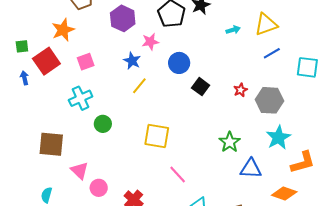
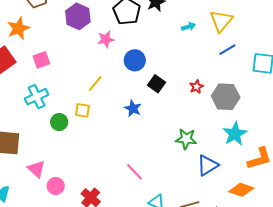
yellow triangle: (266, 24) -> (221, 21), turned -30
blue star: (132, 61) -> (133, 108), moved
yellow square: (157, 136) -> (82, 110), moved, size x0.6
green star: (230, 142) -> (186, 139), turned -30
blue triangle: (251, 169) -> (208, 165), turned -35

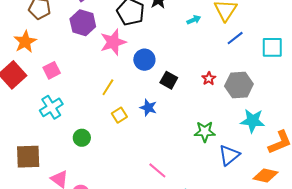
pink star: (106, 39) -> (113, 42), size x1.5
yellow square: (82, 110) -> (119, 115), moved, turned -35
green circle: (59, 122) -> (82, 138), moved
cyan star: (235, 134) -> (253, 121), turned -30

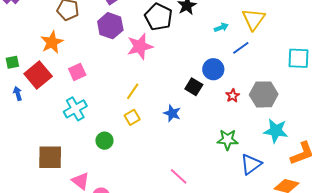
blue line: (235, 38) -> (241, 48), moved
blue circle: (144, 60) -> (213, 69), moved
red star: (209, 79) -> (233, 96), moved
yellow square: (119, 115) -> (132, 117), moved

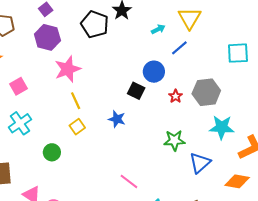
pink star: (140, 46) -> (68, 69), moved
yellow line: (133, 91) -> (76, 101), turned -54

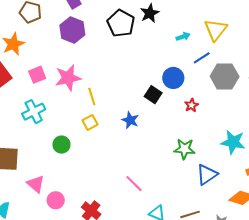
pink star: (68, 69) -> (68, 78), moved
gray hexagon: (206, 92) -> (225, 76), moved

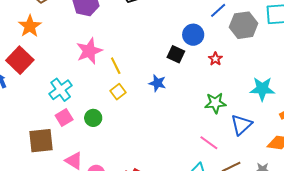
pink square: (37, 75) -> (64, 117), moved
pink line: (134, 184) -> (209, 143), moved

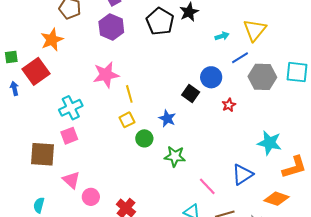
green star: (215, 103) -> (175, 156), moved
green circle: (93, 118) -> (144, 138), moved

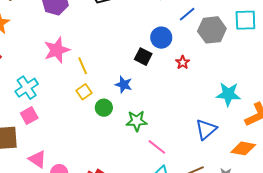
pink line: (207, 186) -> (157, 147), moved

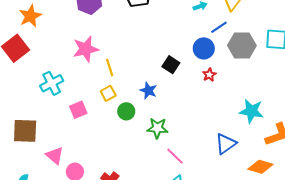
blue circle: (161, 38) -> (204, 48), moved
pink square: (29, 116) -> (78, 110), moved

